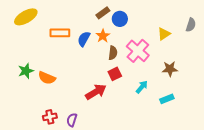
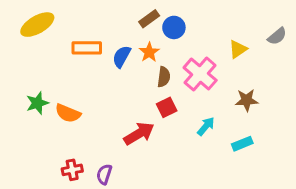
gray semicircle: (191, 25) -> (277, 36), turned 32

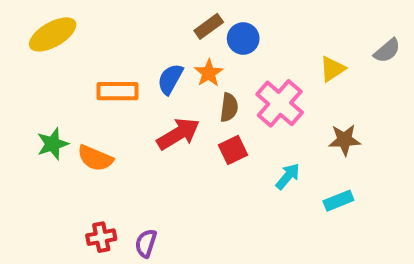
orange rectangle: (87, 48) -> (117, 91), moved
red arrow: (139, 134) -> (178, 134), moved

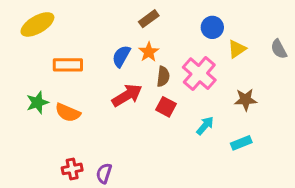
blue circle: (243, 39) -> (212, 27), moved
gray semicircle: (387, 51) -> (279, 49), moved, turned 102
orange rectangle: (117, 91) -> (68, 65), moved
red square: (233, 150) -> (166, 107), turned -36

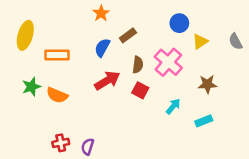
brown rectangle: (149, 19) -> (128, 35), moved
yellow ellipse: (37, 24) -> (25, 35), moved, turned -44
orange star: (149, 52) -> (101, 13), moved

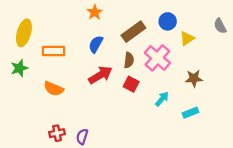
brown rectangle: (128, 35) -> (133, 32), moved, size x1.5
gray semicircle: (236, 41) -> (220, 26), moved
green star: (31, 87) -> (19, 68), moved

